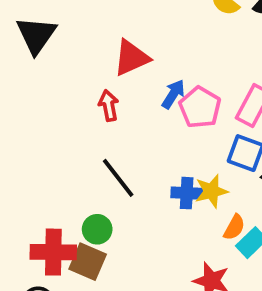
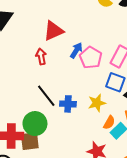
blue cross: (187, 193) -> (68, 104), moved
green circle: (97, 229) -> (35, 124), size x1.5
brown square: (88, 262) -> (30, 141), turned -30

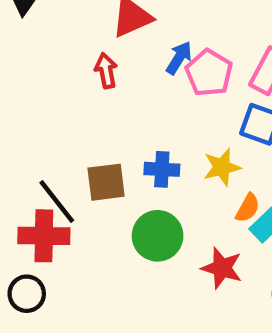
black line: (46, 96) -> (57, 201), moved
green circle: (35, 124) -> (158, 236), moved
brown square: (30, 141) -> (106, 182), moved

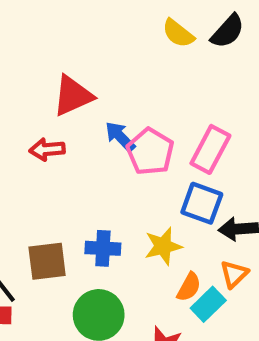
blue arrow: (179, 58) -> (120, 137), turned -76
red arrow: (106, 71) -> (47, 149), turned -84

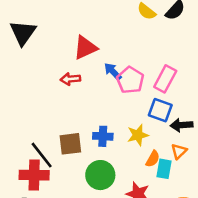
cyan rectangle: (208, 304) -> (164, 169), turned -36

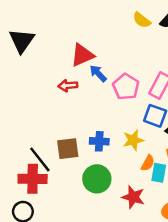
blue arrow: (113, 71) -> (98, 73), moved

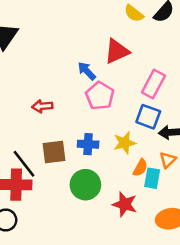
red triangle: (82, 55) -> (117, 51), moved
red arrow: (68, 86) -> (42, 106), moved
pink pentagon: (126, 87) -> (100, 96), moved

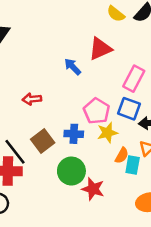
pink pentagon: (100, 96) -> (97, 111), moved
brown square: (54, 152) -> (43, 141), turned -30
red star: (125, 204) -> (93, 189), moved

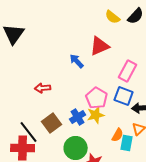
yellow star: (107, 133) -> (96, 115), moved
blue cross: (74, 134) -> (78, 117), turned -35

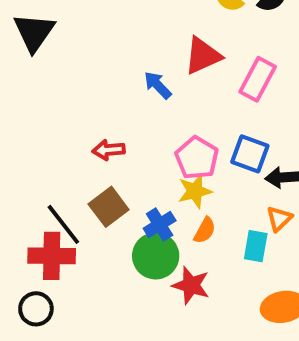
pink rectangle: (128, 71) -> (258, 79), moved
red arrow: (43, 88) -> (109, 150), moved
blue cross: (78, 117) -> (160, 224), moved
orange semicircle: (118, 135) -> (205, 230), moved

